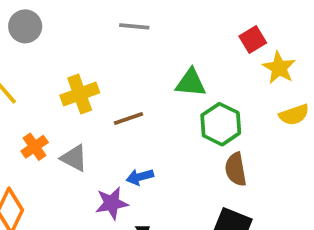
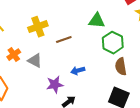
blue arrow: (140, 177) -> (78, 71), moved

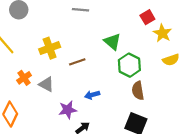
green triangle: (97, 21) -> (112, 42), turned 36

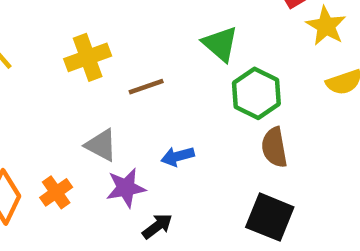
orange cross: (24, 78) -> (56, 192), moved
gray triangle: (46, 84) -> (101, 145), moved

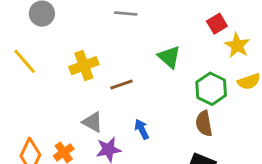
green hexagon: (256, 93) -> (211, 89), moved
blue arrow: (178, 156) -> (142, 129), turned 78

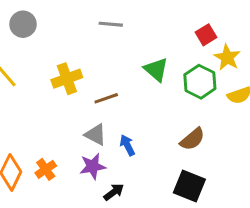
green hexagon: (211, 89) -> (200, 82), moved
gray triangle: (93, 122) -> (96, 135), moved
brown semicircle: (204, 123) -> (192, 139), turned -120

